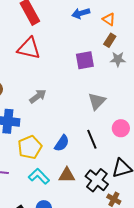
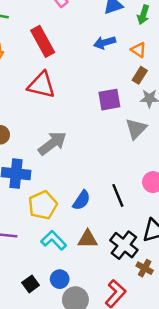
gray arrow: (38, 96) -> (52, 143), size x1.4
gray triangle: (97, 101) -> (136, 129), moved

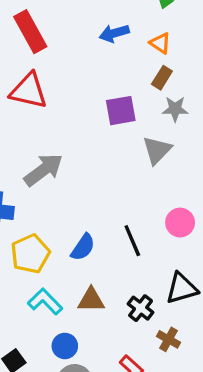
black cross: (124, 245) -> (141, 308), size x0.7
blue circle: (60, 279) -> (65, 346), moved

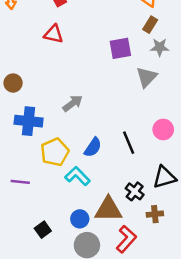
red triangle: (29, 91) -> (54, 34), size x0.7
gray arrow: (43, 170) -> (73, 103), moved, size x0.7
brown triangle: (91, 300) -> (108, 209), moved, size x1.4
cyan L-shape: (45, 302) -> (77, 176), moved
brown cross: (169, 339) -> (155, 214), turned -35

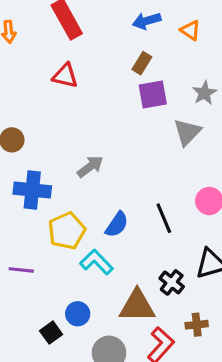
brown rectangle: (150, 25) -> (142, 63), moved
gray star: (160, 47) -> (205, 93), turned -30
brown cross: (155, 214) -> (197, 325), moved
blue circle: (80, 219) -> (78, 314), moved

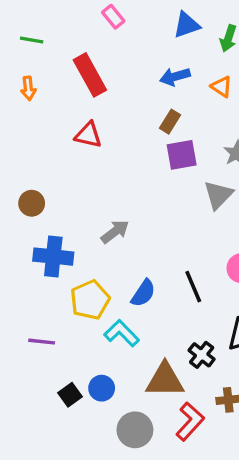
black square: (51, 333) -> (70, 395), moved

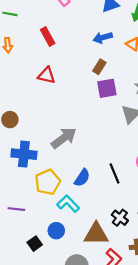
red rectangle: (90, 75) -> (48, 37), size x0.7
gray arrow: (115, 232) -> (64, 138), size x1.4
blue circle: (102, 388) -> (56, 231), moved

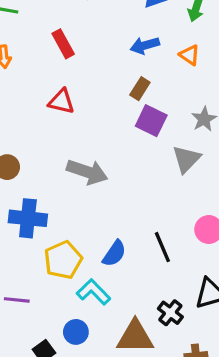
purple square: (107, 88) -> (151, 121), turned 36
gray arrow: (64, 138) -> (87, 172), moved, turned 56

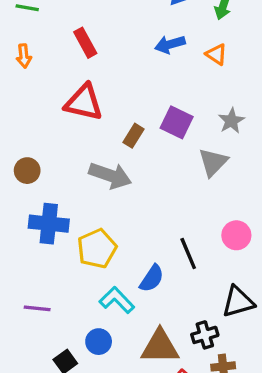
brown rectangle: (140, 89) -> (133, 136), moved
red triangle: (62, 101) -> (84, 102), size x1.4
blue semicircle: (114, 254) -> (152, 278), moved
yellow pentagon: (63, 260) -> (97, 249), moved
black cross: (170, 313) -> (205, 335), moved, turned 35

